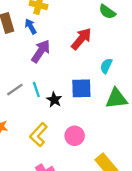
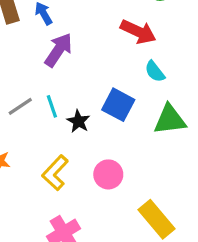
red arrow: (81, 39) -> (138, 32), moved, turned 75
cyan semicircle: (106, 66) -> (155, 71), turned -63
blue square: (81, 88) -> (118, 105), turned 30

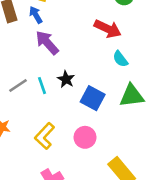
purple arrow: (58, 50) -> (47, 43), turned -76
blue square: (118, 105) -> (93, 98), moved
black star: (78, 121) -> (66, 79), moved

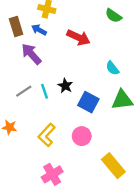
blue arrow: (36, 15) -> (39, 30), turned -32
red arrow: (108, 29) -> (78, 38), moved
purple arrow: (47, 43) -> (31, 54), moved

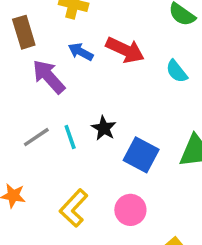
blue arrow: (39, 30) -> (81, 52), moved
cyan semicircle: (112, 68) -> (177, 71), moved

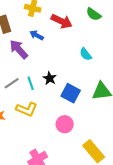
red arrow: (125, 50) -> (62, 21), moved
cyan semicircle: (177, 71) -> (86, 54), moved
yellow L-shape: (74, 208) -> (27, 109), moved, turned -110

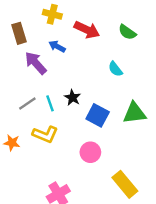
green semicircle: (94, 14) -> (127, 32), moved

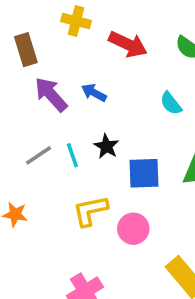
blue arrow: (57, 46) -> (94, 93), moved
blue square: (98, 115) -> (144, 173), turned -30
yellow L-shape: (45, 134) -> (90, 211), moved, turned 145

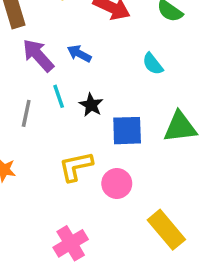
gray line: (38, 155) -> (26, 113), turned -44
cyan line: (72, 155) -> (59, 96), moved

